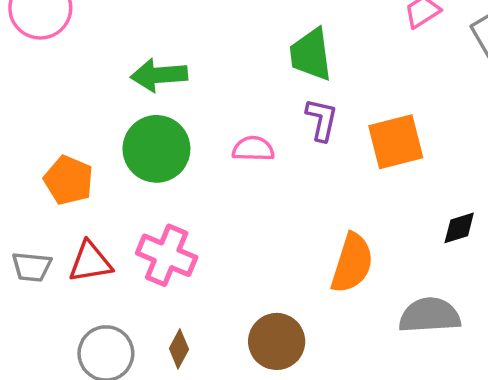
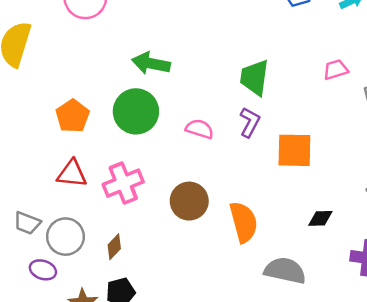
pink cross: (167, 255) -> (123, 183), turned 30
orange semicircle: (352, 263) -> (244, 222), turned -48
gray trapezoid: (32, 267) -> (27, 223), moved
brown circle: (277, 341) -> (189, 201), moved

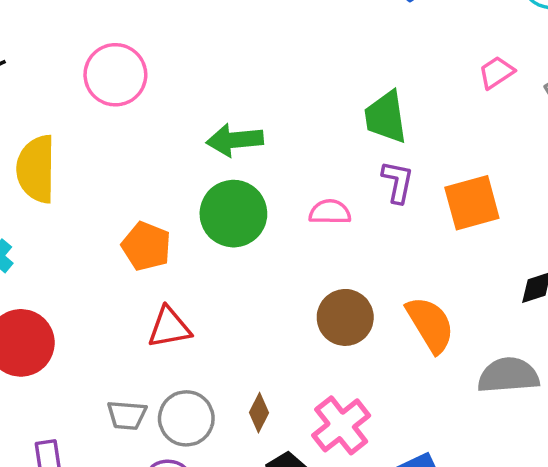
pink cross: (123, 183) -> (341, 425), moved

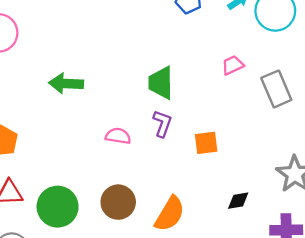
orange square: (472, 203) -> (206, 143), size x0.7
green circle: (233, 214) -> (58, 207), moved
orange semicircle: (430, 324) -> (170, 214), turned 54

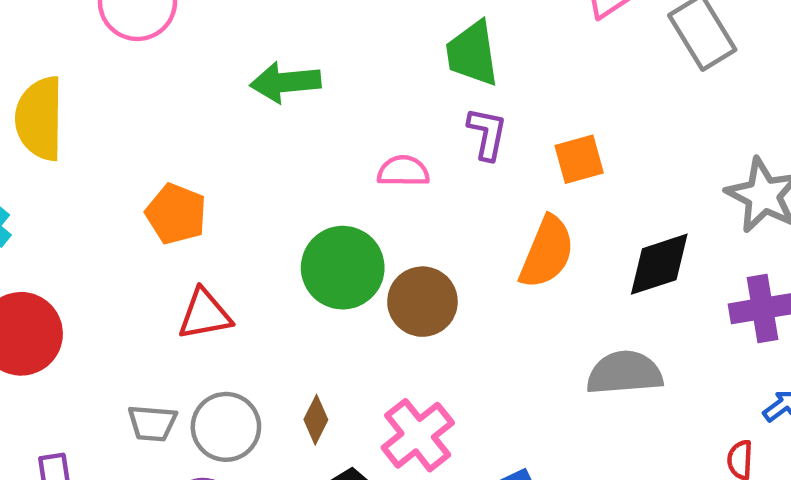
black diamond: (238, 201) -> (659, 264), size x1.6
green circle: (58, 207) -> (343, 268), moved
orange semicircle: (170, 214) -> (547, 252), moved

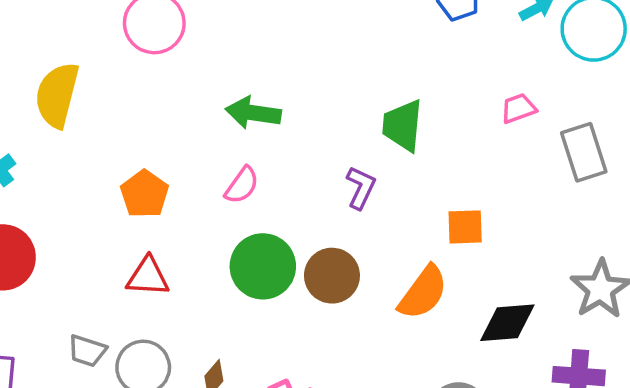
purple L-shape: (487, 134) -> (361, 188), moved
pink semicircle: (403, 171) -> (242, 185), moved, turned 111
brown circle: (422, 302) -> (332, 276), moved

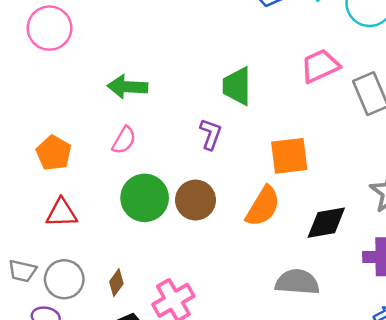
pink trapezoid: (518, 108) -> (320, 66), size x1.5
orange square: (465, 227) -> (289, 156), size x1.4

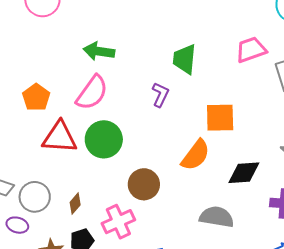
pink semicircle: (124, 140) -> (92, 93), size x1.6
brown circle: (196, 200) -> (144, 184), moved
red triangle: (62, 213) -> (60, 137), moved, size x1.4

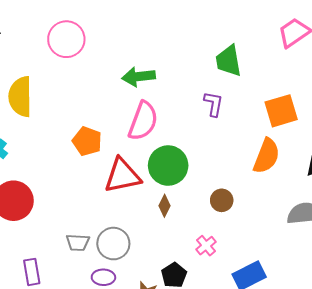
brown circle: (144, 184) -> (222, 200), size x0.7
brown diamond: (75, 204) -> (165, 206), moved
pink cross: (118, 222) -> (206, 246), size x0.6

